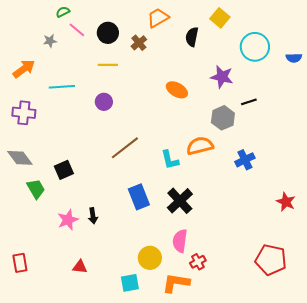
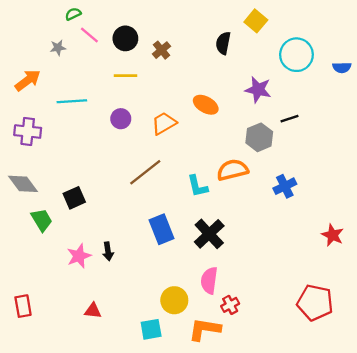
orange trapezoid: (158, 18) -> (164, 123), moved

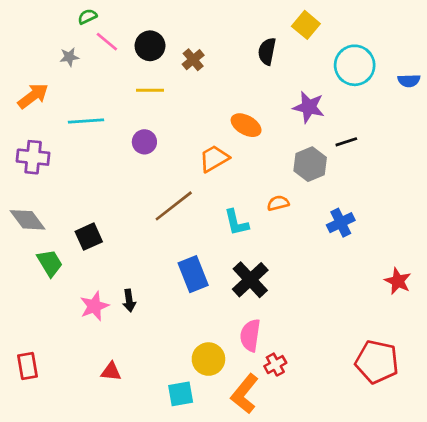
orange trapezoid: (164, 123) -> (214, 159), moved
orange semicircle: (232, 170) -> (278, 203), size x0.6
orange L-shape: (205, 329) -> (245, 394), turned -60

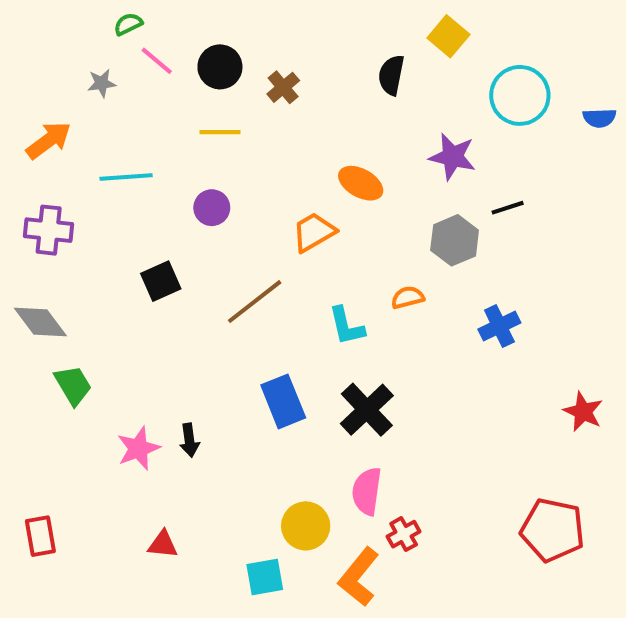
black square: (89, 237) -> (161, 281), moved

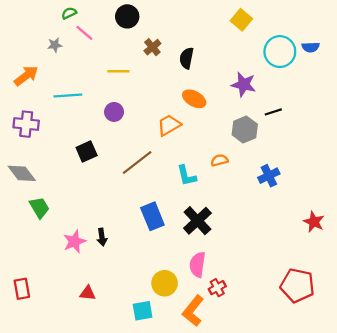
black circle: (220, 67) -> (127, 16), moved
black semicircle: (391, 75) -> (186, 58), moved
blue semicircle: (599, 118) -> (311, 47), moved

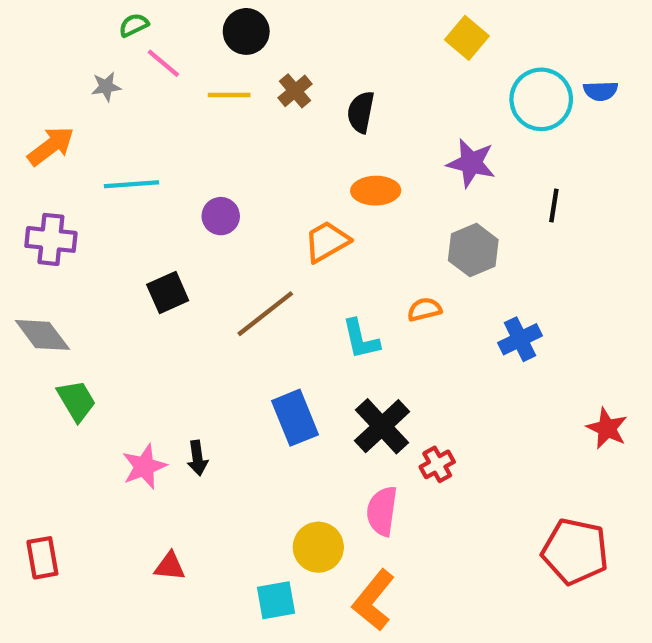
yellow line: (118, 71) -> (229, 95), moved
orange ellipse: (194, 99) -> (376, 191), turned -30
black line: (273, 112) -> (554, 205), moved, turned -63
red cross: (217, 288) -> (437, 464), moved

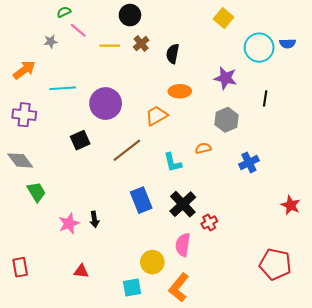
black circle: (246, 31) -> (130, 15), moved
purple circle: (221, 216) -> (106, 104), size x1.8

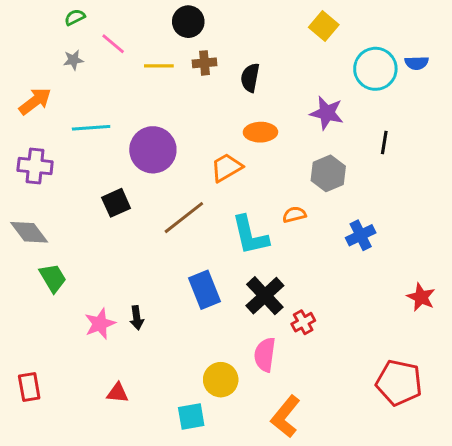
green semicircle: (64, 12) -> (75, 17), moved
brown cross: (141, 44) -> (204, 63), turned 35
cyan L-shape: (173, 162) -> (250, 235), size x1.4
orange L-shape: (179, 288) -> (286, 416), moved

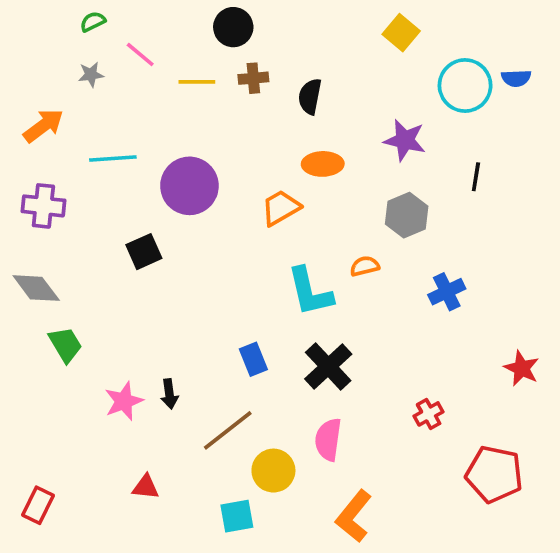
brown line: (184, 218) -> (228, 430), moved
blue rectangle: (204, 290) -> (253, 359), size x0.7
red cross: (303, 322) -> (429, 414), moved
red rectangle: (29, 387) -> (38, 505), moved, turned 36

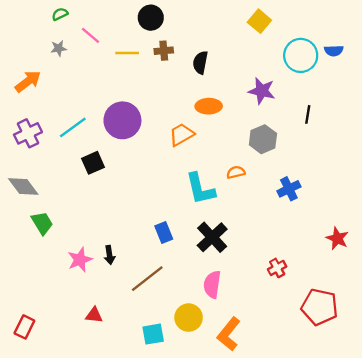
cyan line: (113, 158) -> (73, 127), moved, turned -32
purple cross: (43, 206) -> (28, 133), turned -32
yellow circle: (273, 471) -> (189, 318), moved

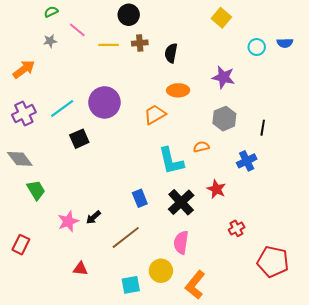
cyan circle: (301, 55) -> (257, 47), size x0.6
black line: (308, 114) -> (263, 128), moved
red star: (337, 238) -> (216, 189), moved
black arrow: (109, 255) -> (93, 217), turned 56
red rectangle: (24, 327) -> (21, 245), moved

